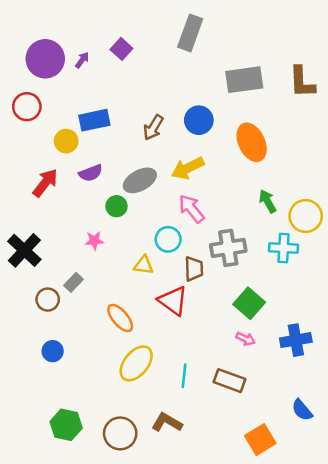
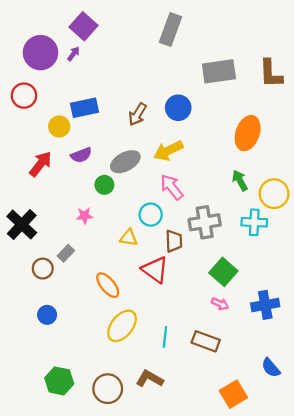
purple square: (121, 49) -> (83, 26), moved, size x1.4
orange ellipse: (252, 142) -> (248, 133), moved, turned 44

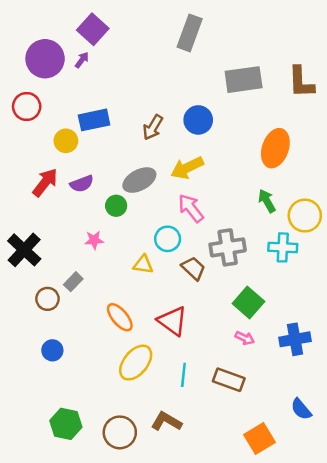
purple semicircle: (81, 155) -> (82, 184), moved
brown trapezoid: (174, 241) -> (193, 268), turned -45
red triangle: (155, 270) -> (172, 321), moved

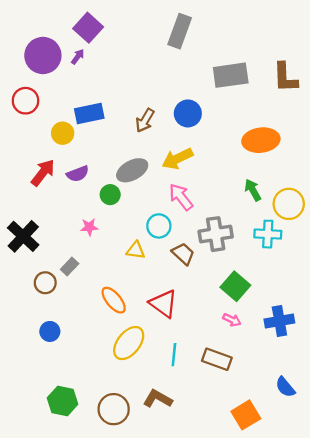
orange ellipse: (275, 148) -> (261, 140), turned 64

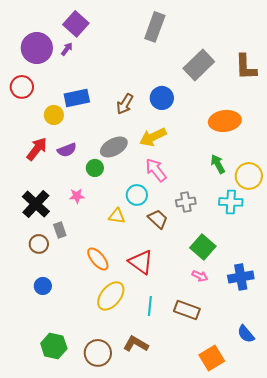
gray rectangle: (231, 75) -> (199, 65), turned -36
gray cross: (216, 234) -> (186, 202), size x0.7
black cross: (23, 236) -> (36, 204), moved
gray rectangle: (70, 267) -> (60, 230), turned -63

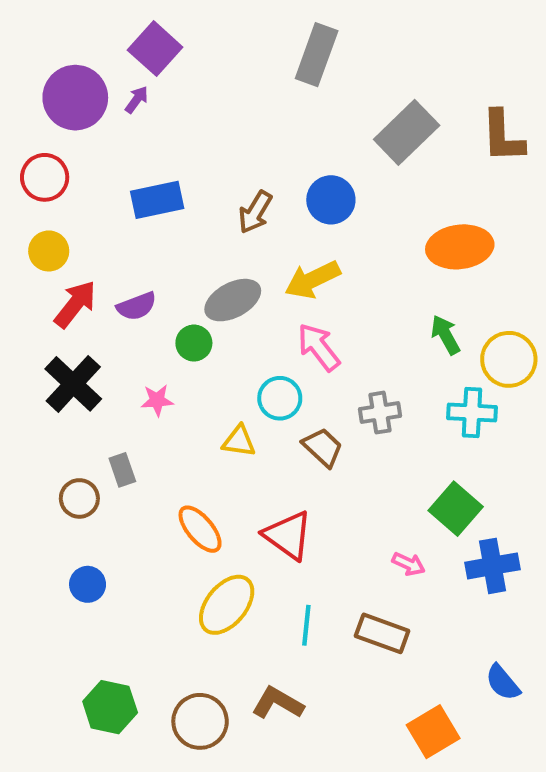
yellow circle: (54, 115) -> (49, 251), moved
black cross: (36, 204) -> (73, 384), moved
green square: (203, 247) -> (456, 509), moved

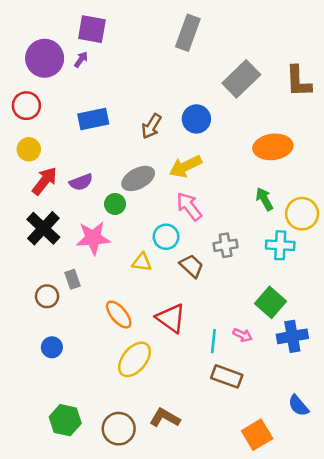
purple square: (155, 49) -> (92, 29), turned -32
pink star: (157, 400) -> (93, 238), size x1.8
cyan line: (306, 625) -> (213, 341), moved

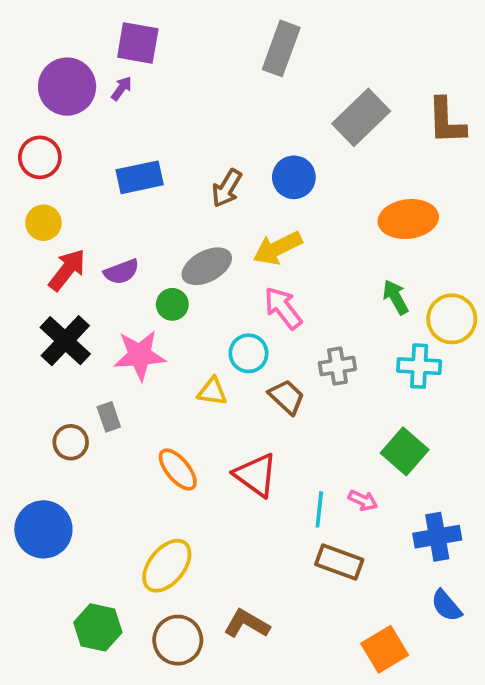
blue cross: (292, 336) -> (437, 537), moved
blue circle: (52, 347) -> (43, 529), moved, size x1.8
yellow ellipse: (134, 359) -> (167, 566), moved

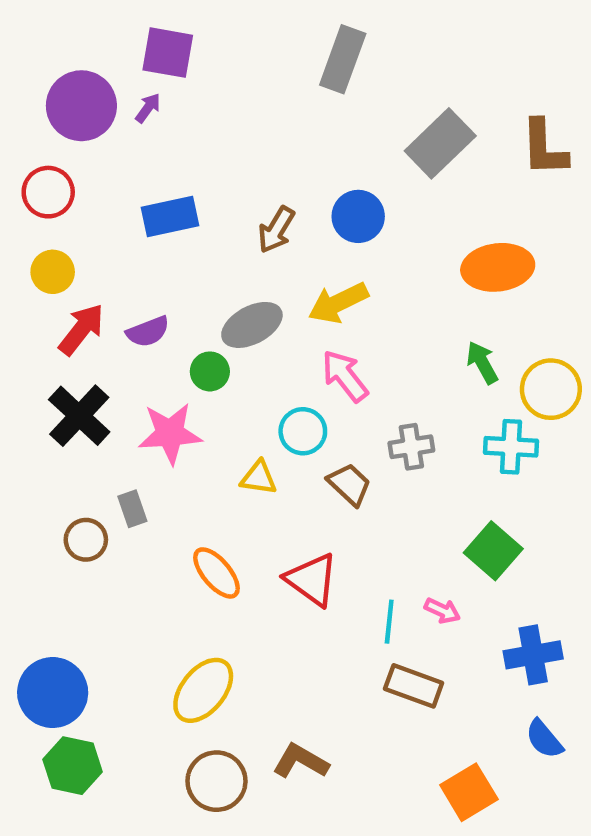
blue circle: (43, 529) -> (53, 693), moved
green hexagon: (98, 627) -> (73, 766), moved

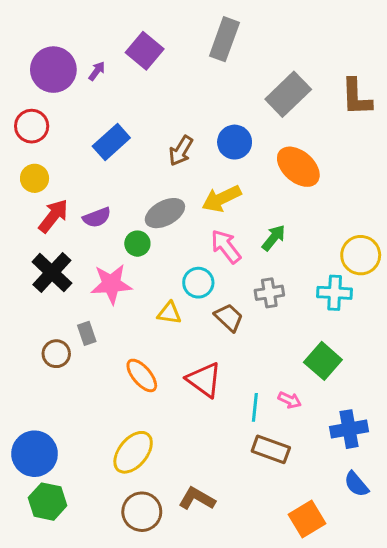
purple square: (168, 53) -> (145, 51), moved, turned 30
blue rectangle: (170, 216) -> (111, 142), turned -30
orange ellipse: (498, 267) -> (298, 167), moved, turned 48
green arrow: (482, 363) -> (274, 238), moved, turned 68

